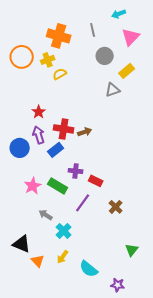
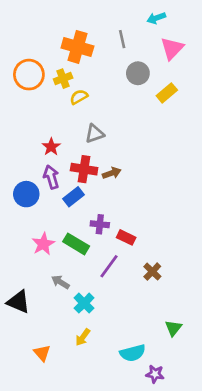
gray triangle: (113, 90) -> (95, 134), moved
black triangle: (22, 244) -> (18, 302), moved
orange triangle: (38, 261) -> (42, 353), moved
cyan semicircle: (89, 269) -> (133, 353), moved, turned -54

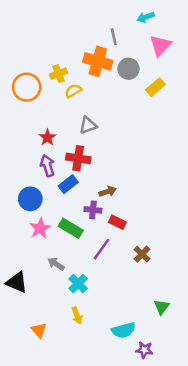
orange cross: (77, 47) -> (98, 61), moved
orange circle: (29, 75) -> (27, 87), moved
brown arrow: (112, 173) -> (108, 191), moved
blue circle: (26, 194) -> (30, 199), moved
yellow arrow: (83, 337) -> (77, 315), turned -56

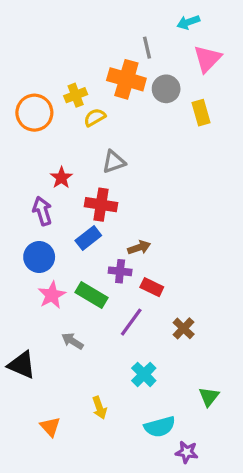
yellow rectangle: (155, 87) -> (201, 113), turned -66
purple arrow: (47, 166) -> (42, 211), moved
cyan cross: (78, 284) -> (144, 374), moved

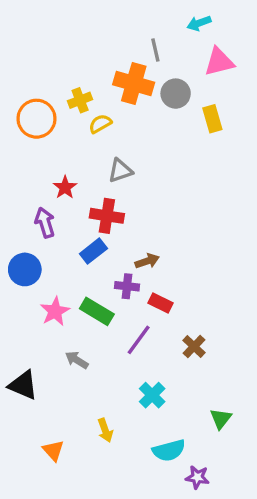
pink triangle: (207, 59) -> (219, 62), turned 32
blue circle: (39, 257) -> (25, 269), moved

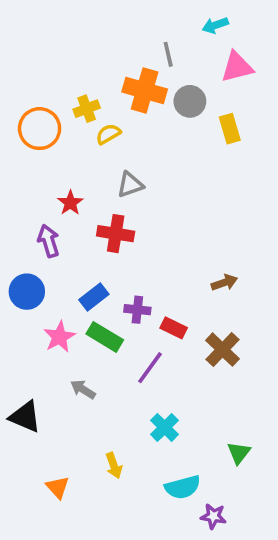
blue rectangle: (93, 251) -> (94, 297), moved
brown arrow: (147, 261) -> (224, 283), moved
brown cross: (194, 347) -> (222, 350), moved, size x1.4

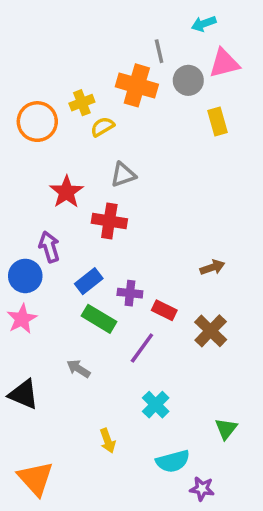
gray circle: (190, 101) -> (188, 80), moved
red star: (70, 203) -> (66, 192), size x1.4
purple arrow: (49, 241) -> (49, 247), moved
pink star: (59, 337) -> (22, 319), moved
orange triangle: (58, 487) -> (36, 478), moved, size x1.6

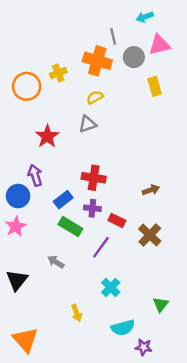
yellow semicircle: (102, 127) -> (95, 97), moved
red cross: (109, 221) -> (94, 178), moved
black triangle: (24, 394) -> (17, 280), turned 45

